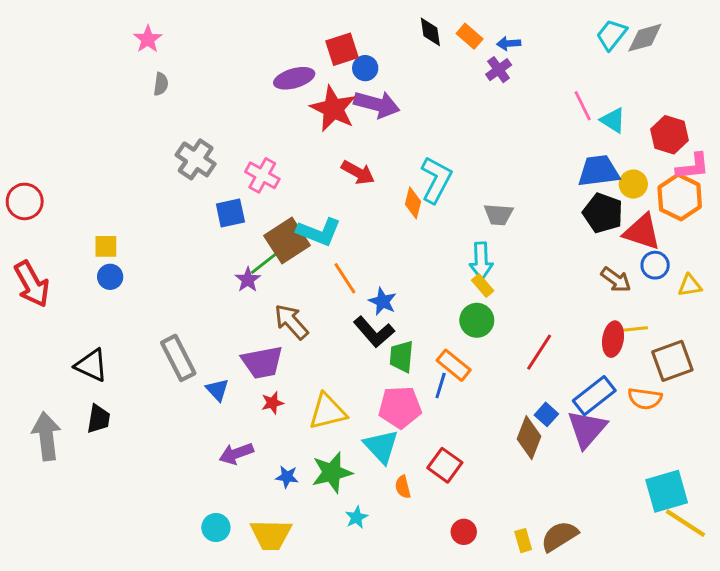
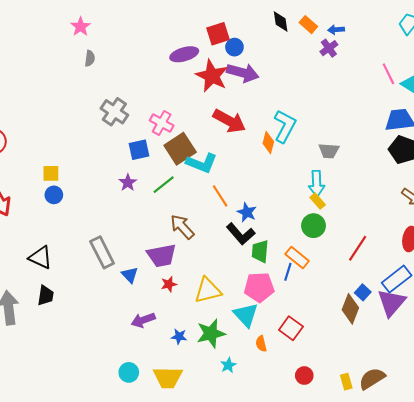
red arrow: (358, 172) -> (229, 121), size x1.4
brown square: (287, 241) -> (180, 149), moved
purple star: (248, 280) -> (128, 183), moved

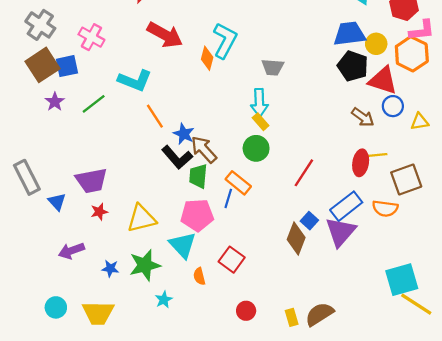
brown square: (180, 149) -> (42, 65), moved
brown arrow: (182, 227) -> (204, 149), moved

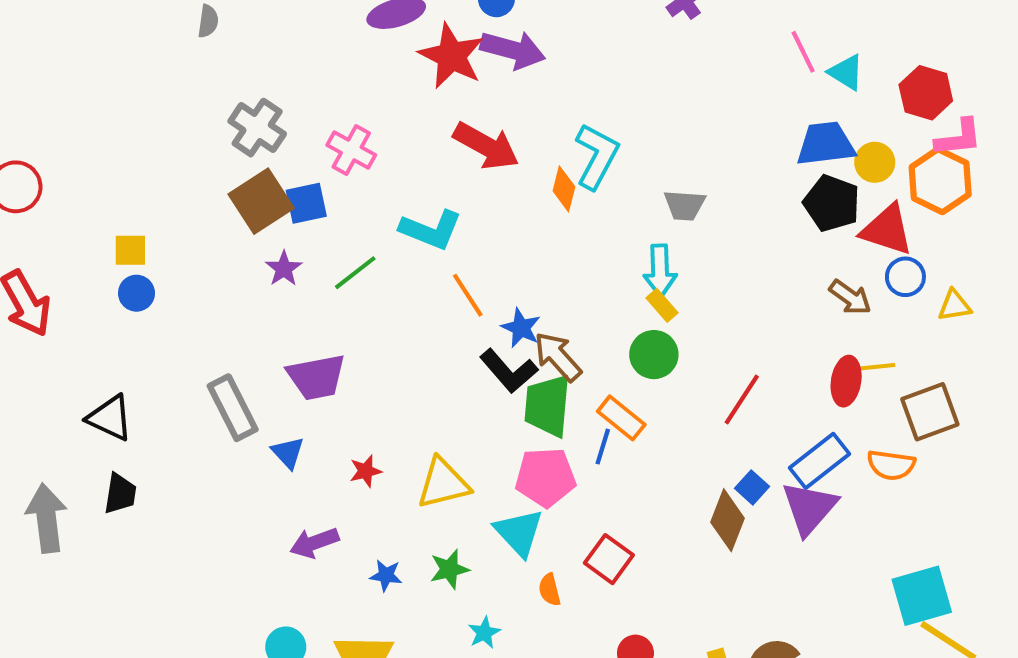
green trapezoid: (198, 176) -> (548, 406), size x1.4
purple trapezoid: (91, 181) -> (316, 377), moved
green star: (145, 265) -> (449, 569), size x0.7

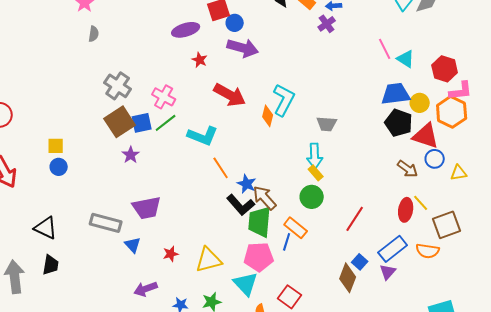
red star: (451, 56) -> (200, 60), moved, size x0.5
green line: (355, 273) -> (166, 123), moved
yellow line: (877, 367) -> (421, 203), turned 54
gray rectangle: (233, 408) -> (106, 223), turned -48
purple triangle: (809, 508) -> (388, 272), size x0.6

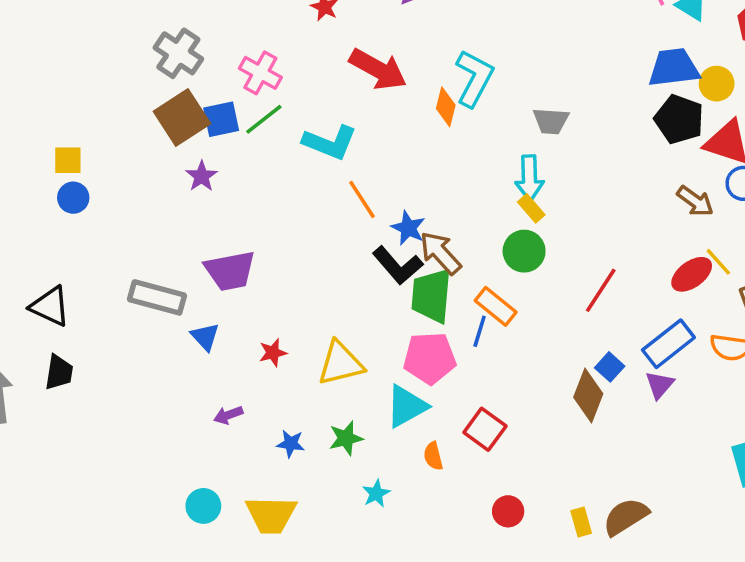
red ellipse: (406, 210) -> (692, 274), turned 45
cyan triangle: (246, 284) -> (406, 406), turned 44
purple arrow: (146, 289) -> (228, 415), size x0.7

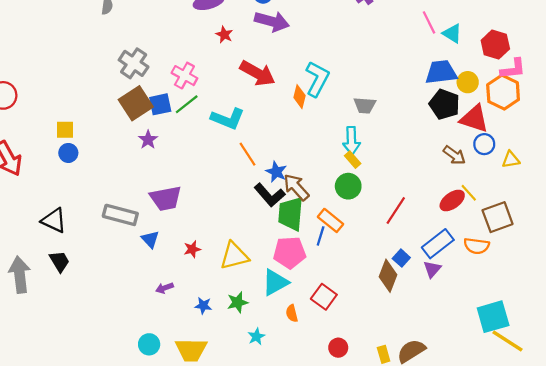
black trapezoid: (59, 372) -> (59, 261), turned -40

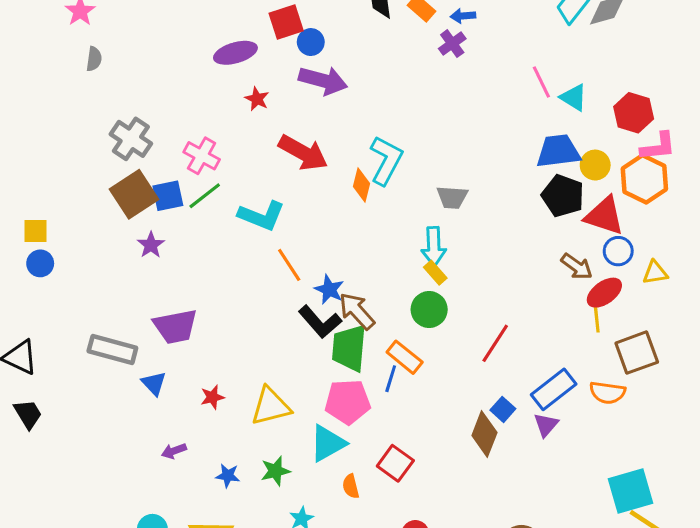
yellow line: (469, 193) -> (597, 319), turned 36
red ellipse: (452, 201) -> (604, 293), moved

